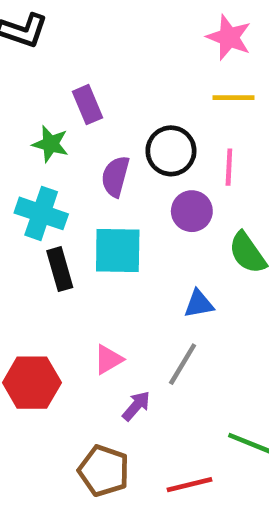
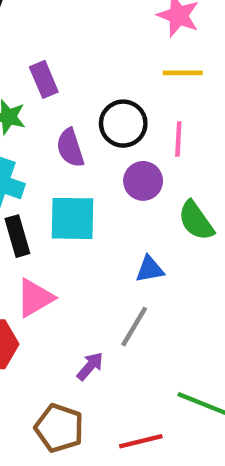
purple semicircle: (115, 176) -> (70, 148), turned -33
pink triangle: (108, 359) -> (35, 298), moved, size x1.4

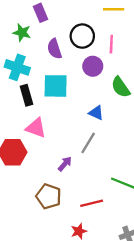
blue triangle: (150, 269) -> (96, 113), turned 35
pink triangle: (35, 298) -> (36, 128), turned 50

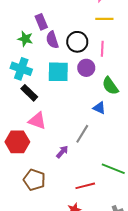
purple semicircle: (54, 49) -> (52, 40), moved
cyan square: (56, 86) -> (58, 72), moved
black rectangle: (27, 95) -> (29, 93), turned -30
blue triangle: (96, 113) -> (99, 108), moved
brown pentagon: (49, 196) -> (34, 180), moved

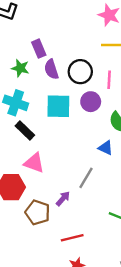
brown pentagon: (34, 180) -> (38, 212), moved
red line: (85, 186) -> (72, 238), moved

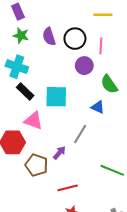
purple rectangle: (39, 49) -> (18, 12), moved
cyan square: (58, 106) -> (56, 97), moved

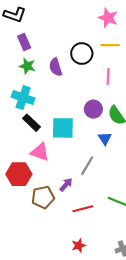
black circle: (75, 39) -> (82, 53), moved
purple circle: (84, 66) -> (93, 109), moved
blue triangle: (98, 107) -> (105, 138), turned 32
brown pentagon: (37, 165) -> (43, 197), turned -30
red line: (68, 188) -> (83, 209), moved

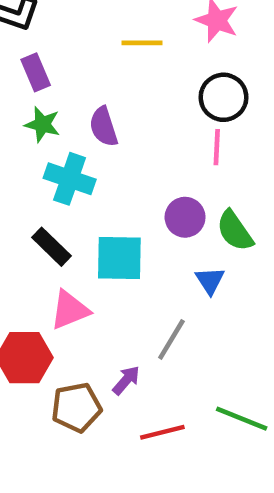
yellow line: (110, 45) -> (142, 43), moved
black circle: (82, 53) -> (223, 97), moved
cyan cross: (23, 98) -> (70, 179), moved
pink triangle: (40, 152) -> (70, 310), turned -42

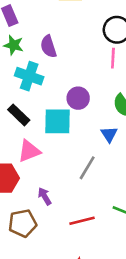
purple circle: (185, 217) -> (78, 98), moved
purple arrow: (126, 380) -> (45, 196), moved, turned -72
brown pentagon: (76, 407) -> (23, 223), moved

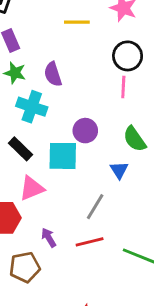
red line: (82, 221) -> (90, 242), moved

